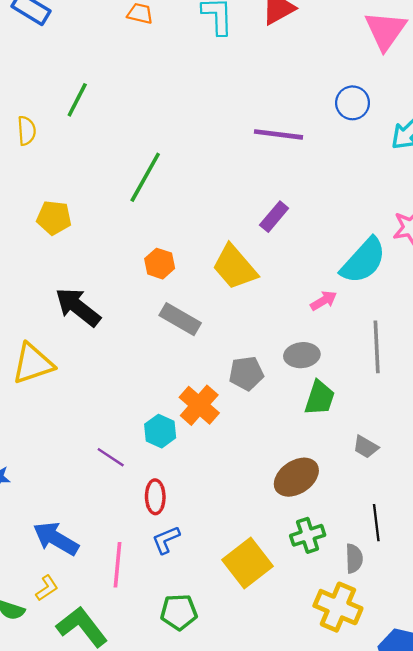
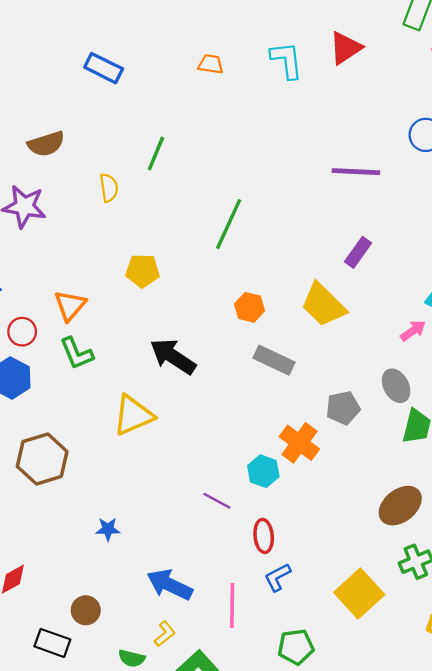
gray ellipse: (302, 355) -> (396, 386), turned 72

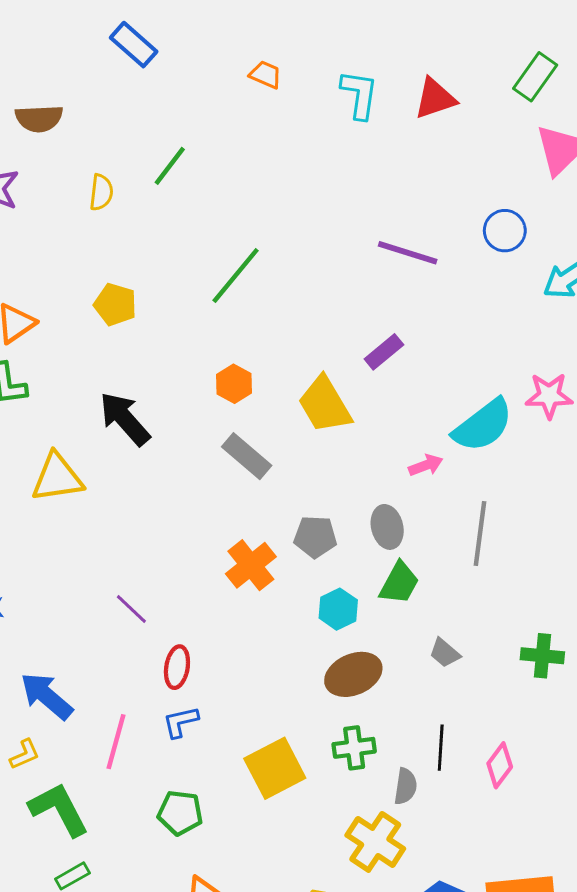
cyan hexagon: (263, 471) -> (338, 609), moved

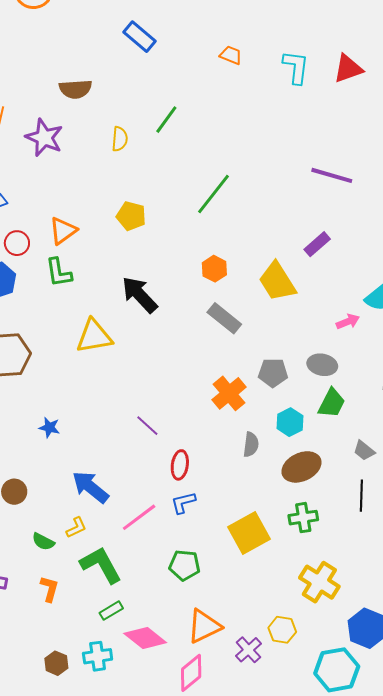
gray ellipse: (387, 527) -> (322, 365), turned -64
pink line: (116, 742) -> (139, 517), turned 39
black line: (441, 748) -> (361, 496), moved
gray semicircle: (406, 786) -> (251, 445), moved

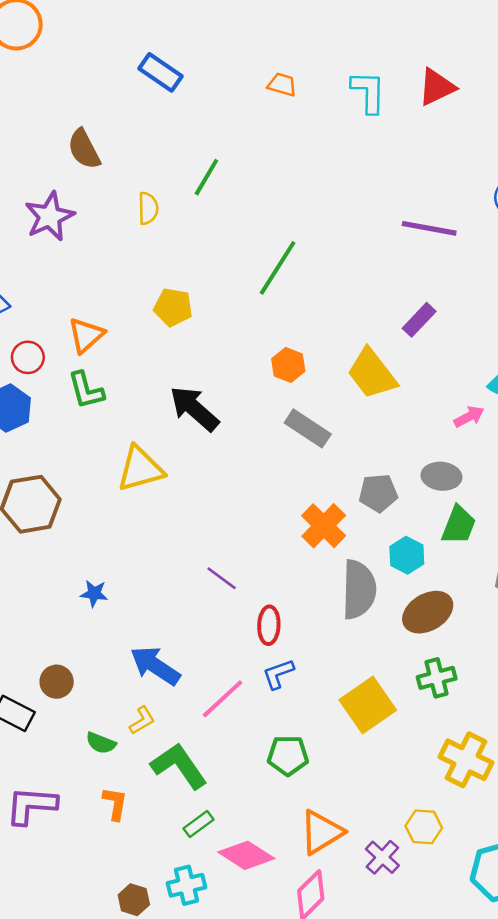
brown semicircle: (75, 89) -> (84, 149), turned 72
purple star: (44, 138) -> (50, 216), turned 30
gray semicircle: (251, 445) -> (359, 589), size x1.8

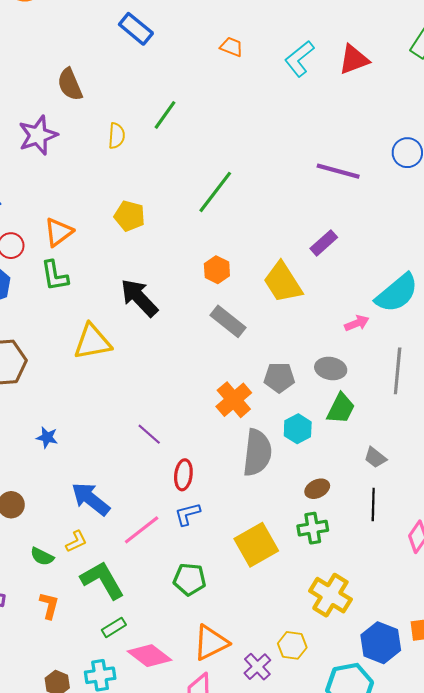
cyan L-shape: (368, 92) -> (299, 59), turned -135
brown ellipse: (428, 612) -> (317, 489), moved, size x0.6

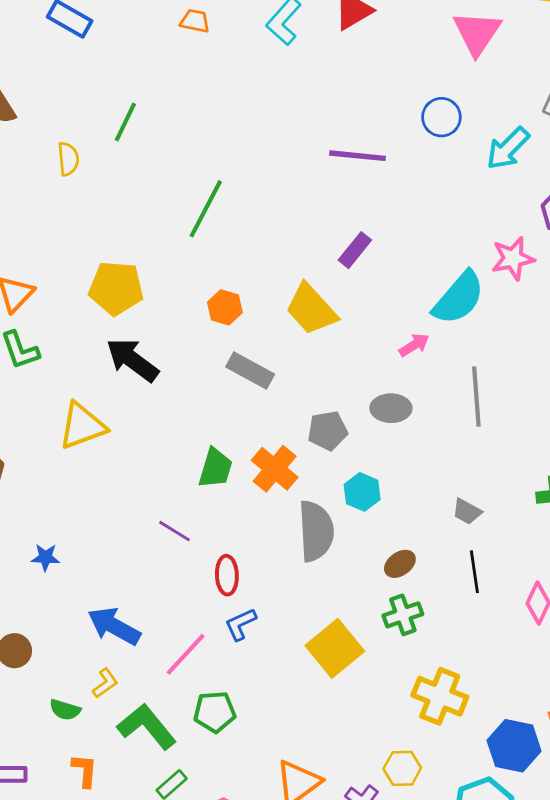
yellow pentagon: (130, 216) -> (116, 288), moved, size x1.4
green trapezoid: (341, 409) -> (215, 468), moved
green pentagon: (190, 579) -> (215, 712), moved

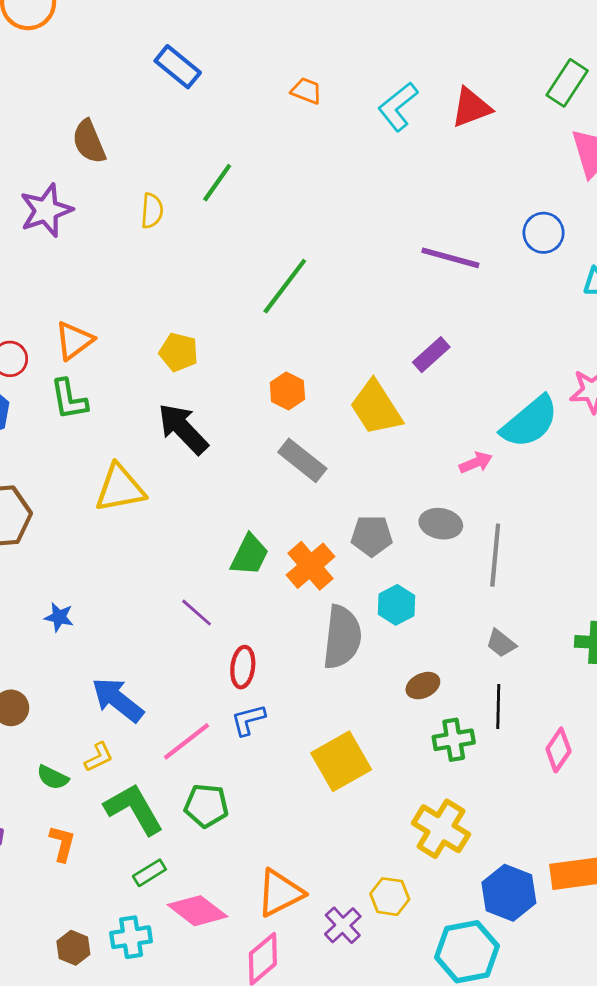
yellow pentagon: (116, 288) -> (179, 352), size x0.7
gray line: (476, 397) -> (495, 555), moved
green cross: (403, 615) -> (454, 740), moved

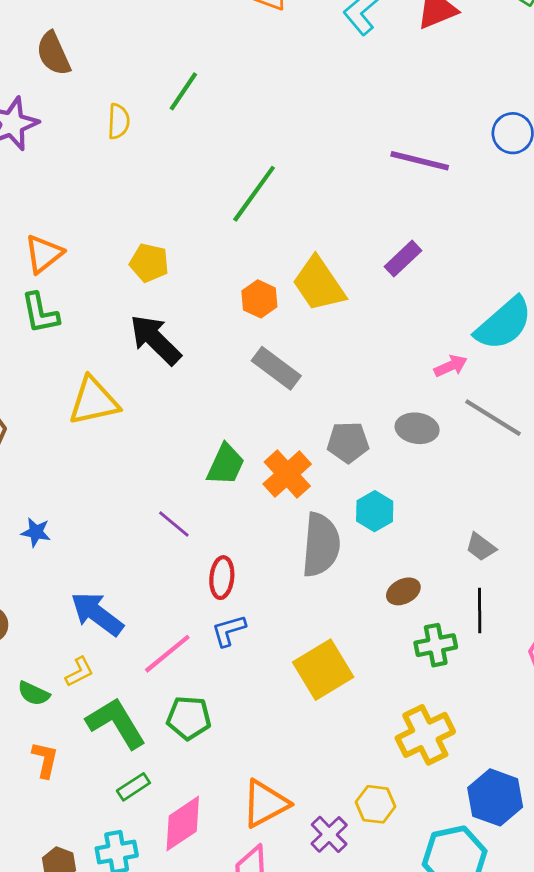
yellow trapezoid: (376, 408) -> (319, 284), moved
gray line: (495, 555) -> (493, 418), moved, turned -62
yellow cross: (441, 829) -> (425, 735), turned 34
pink diamond: (198, 911) -> (183, 824), turned -70

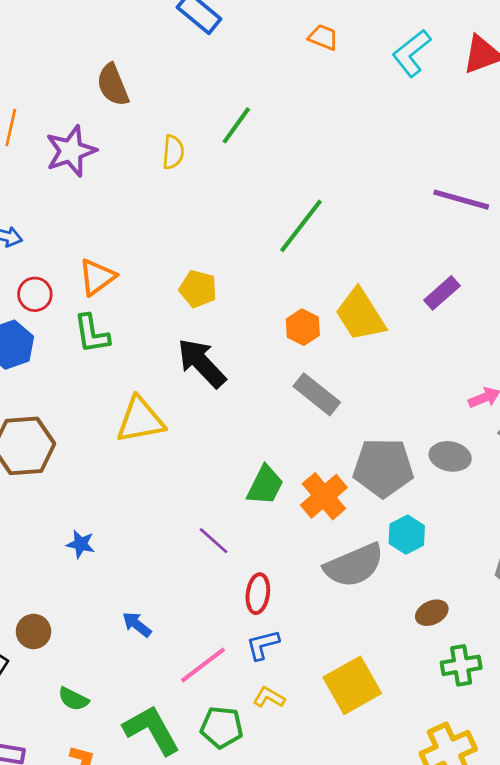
gray pentagon: (348, 442) -> (383, 468), size x1.5
gray semicircle: (321, 545) -> (354, 565), turned 60
blue arrow: (97, 614) -> (137, 624), size x0.6
yellow L-shape: (79, 672) -> (269, 697), moved, turned -124

